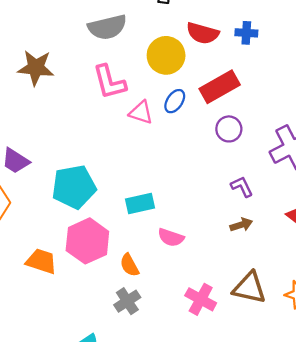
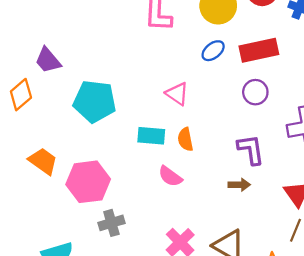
pink triangle: (141, 112) -> (177, 94), moved
purple L-shape: (242, 187) -> (251, 149), size x1.4
pink hexagon: (87, 241) -> (88, 182), moved
orange semicircle: (129, 265) -> (185, 139), moved

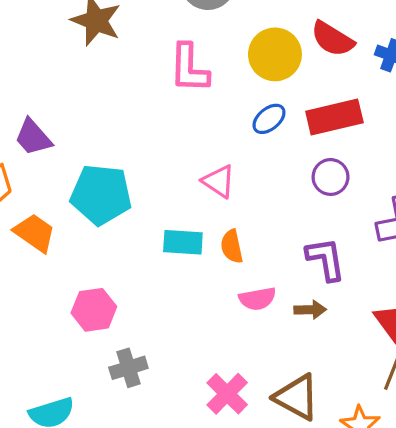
orange trapezoid: (43, 161) -> (35, 233), moved
pink semicircle: (170, 176) -> (257, 299), moved, turned -45
pink hexagon: (88, 182) -> (94, 310), size x0.7

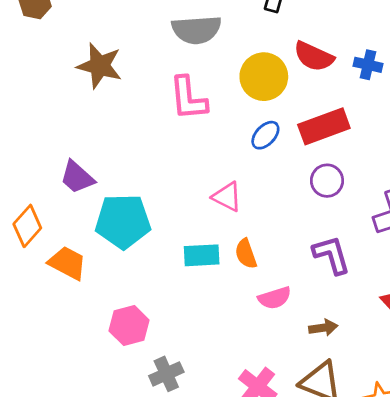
purple trapezoid: (33, 137) -> (77, 177), moved
brown arrow: (310, 310) -> (323, 328), moved

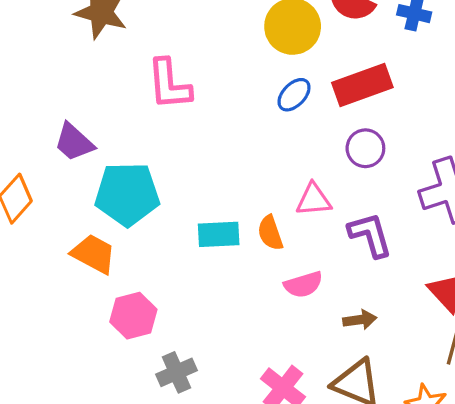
pink L-shape: (188, 98) -> (169, 84), moved
pink triangle: (227, 197) -> (314, 200), moved, turned -32
orange trapezoid: (67, 263) -> (94, 254), moved

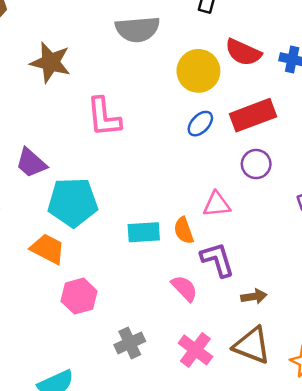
purple L-shape: (370, 235) -> (217, 260), moved
pink semicircle: (303, 285) -> (184, 288), moved, turned -116
gray cross: (176, 372) -> (130, 343), moved

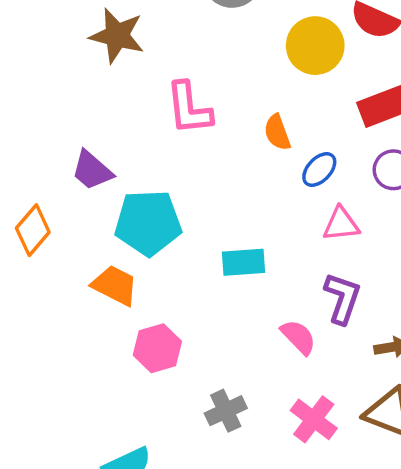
blue ellipse: (200, 124) -> (319, 170), moved
orange semicircle: (184, 230) -> (277, 132), moved
purple L-shape: (217, 260) -> (342, 298), turned 36

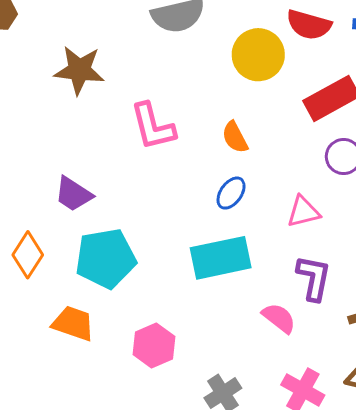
blue ellipse: (319, 170) -> (231, 193), moved
cyan pentagon: (148, 223) -> (106, 258), moved
cyan rectangle: (244, 262) -> (221, 258), size x1.5
orange trapezoid: (115, 285) -> (73, 323), moved

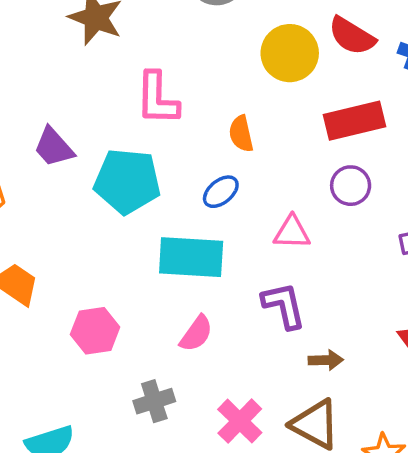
cyan pentagon: (106, 258) -> (127, 181), moved
purple L-shape: (314, 278) -> (284, 305), turned -39
pink semicircle: (279, 318) -> (196, 334), moved, turned 72

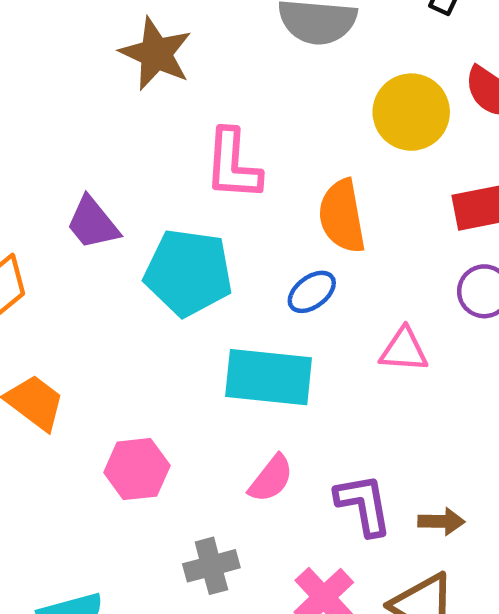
orange semicircle: (241, 134) -> (342, 216), size x1.5
purple L-shape: (284, 305) -> (364, 505), moved

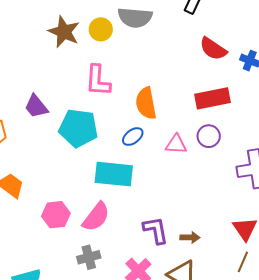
yellow circle: (411, 112) -> (101, 29), moved, size x0.7
pink triangle: (404, 350) -> (176, 144), moved
pink semicircle: (271, 479) -> (96, 217), moved, size x1.4

